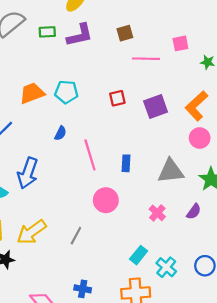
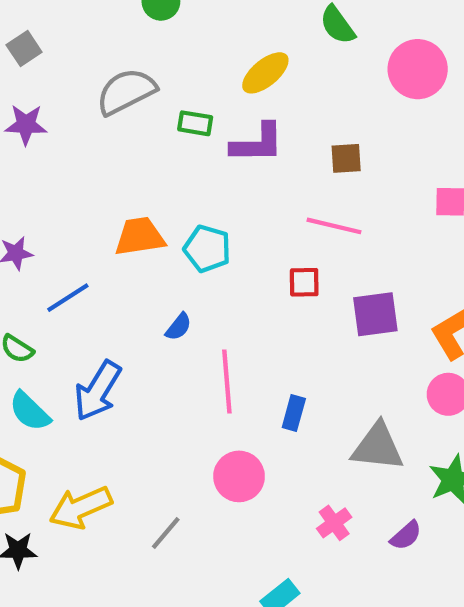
pink line: (146, 59) -> (334, 226), moved

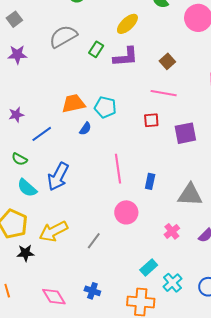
green rectangle: (195, 123) -> (96, 49), turned -63
brown square: (346, 158) -> (167, 61), turned -35
blue semicircle: (178, 327) -> (85, 129), moved

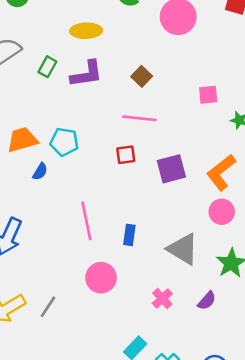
yellow ellipse: (127, 24) -> (86, 31), turned 45
gray triangle: (190, 195) -> (183, 249), turned 32
gray line: (94, 241) -> (48, 307), moved

